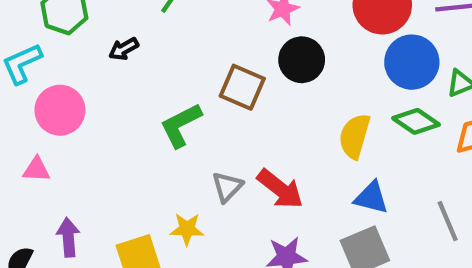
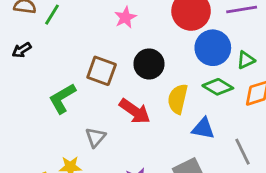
black circle: (302, 60) -> (149, 64), moved
red arrow: (280, 189) -> (135, 111), moved
blue triangle: (371, 198) -> (203, 128), moved

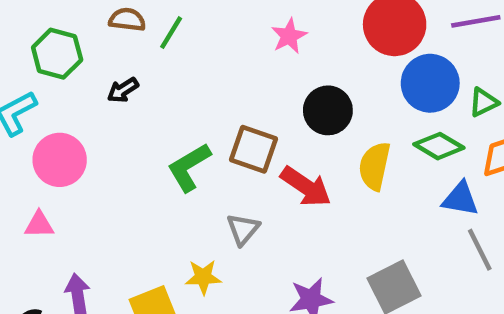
brown square: (102, 71) -> (254, 149), moved
blue triangle: (203, 128) -> (460, 199), moved

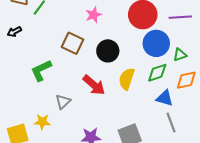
green diamond: (439, 146) -> (157, 73), turned -55
brown square: (254, 149) -> (72, 43), moved

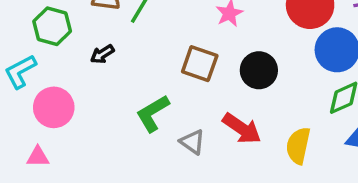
yellow semicircle: (127, 79) -> (298, 146), moved
gray triangle: (63, 102) -> (192, 142), moved, turned -35

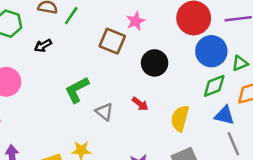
brown square: (200, 64) -> (112, 41), moved
red arrow: (242, 128) -> (140, 104), size x0.6

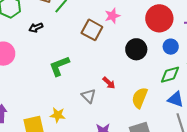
blue circle: (211, 51) -> (171, 47), size x0.6
black circle: (155, 63) -> (136, 49), moved
gray triangle: (104, 112) -> (89, 96), moved

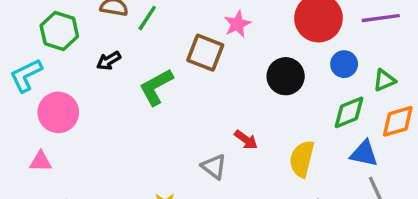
green L-shape: (59, 66) -> (156, 87), moved

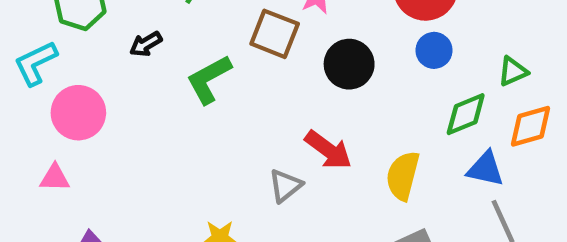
blue circle: (344, 64) -> (434, 50), moved
black circle: (286, 76) -> (349, 64), moved
red arrow: (246, 140) -> (328, 150), size x1.5
gray triangle: (214, 167) -> (285, 186), turned 44

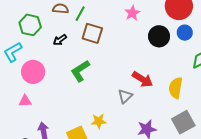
brown square: (275, 34) -> (92, 33), moved
black circle: (349, 64) -> (159, 36), moved
green L-shape: (209, 79) -> (80, 71), moved

